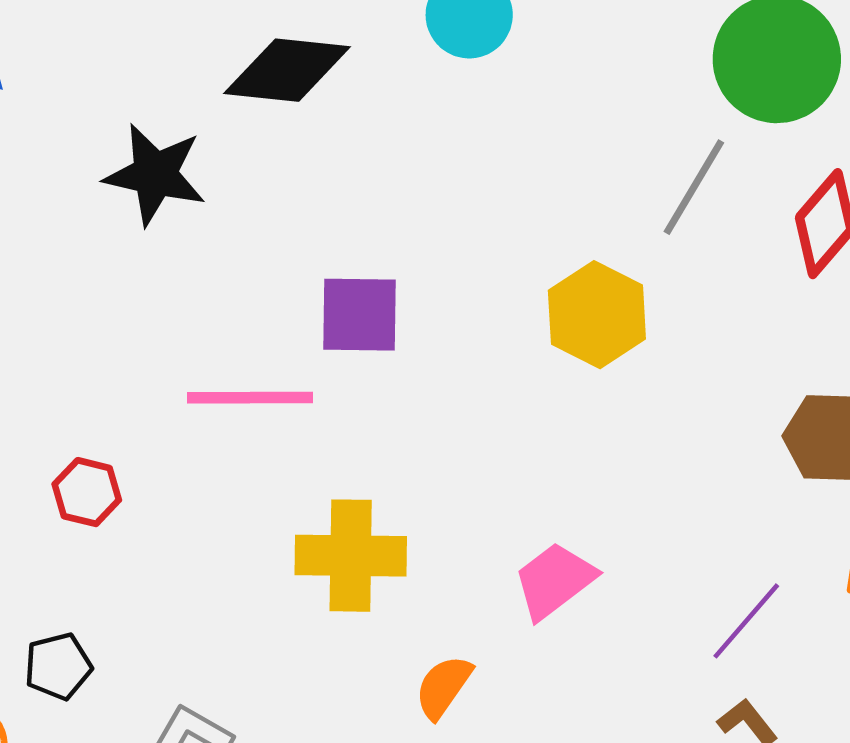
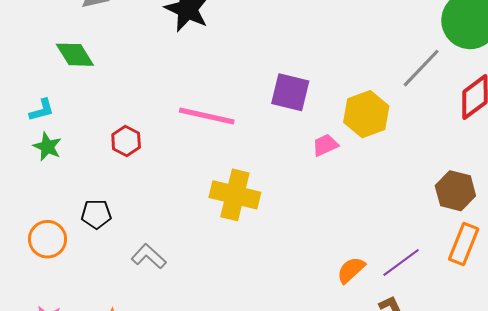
purple square: (359, 315) -> (290, 92), moved
pink trapezoid: (554, 581) -> (325, 145), moved, size x0.7
orange semicircle: (443, 687) -> (351, 270), moved

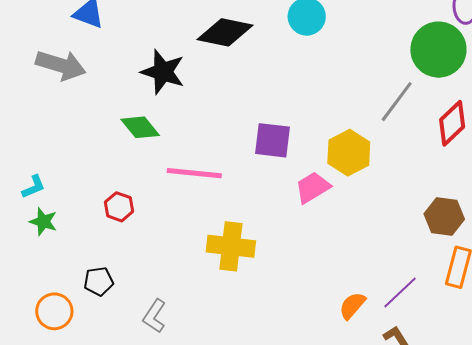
green diamond: (75, 55) -> (140, 127), moved
pink trapezoid: (325, 145) -> (313, 187), size x1.4
gray L-shape: (149, 256) -> (154, 316), turned -92

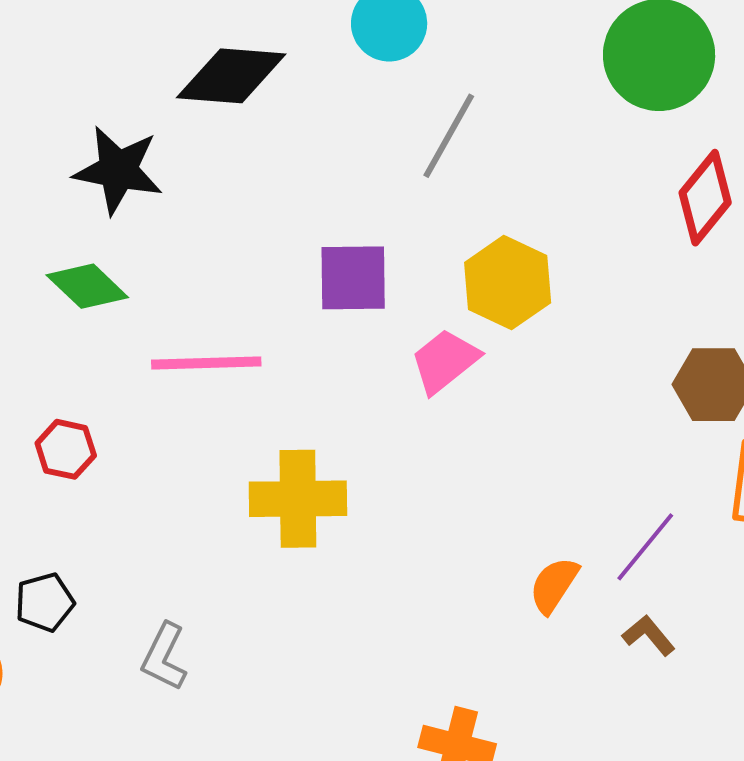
gray line: (397, 102) -> (449, 136), moved

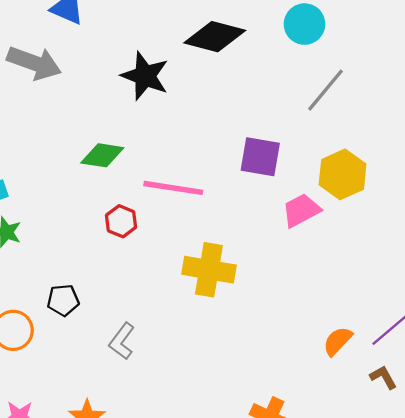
green diamond: (87, 286) -> (102, 155), moved, turned -45
red hexagon: (66, 449) -> (121, 221), moved

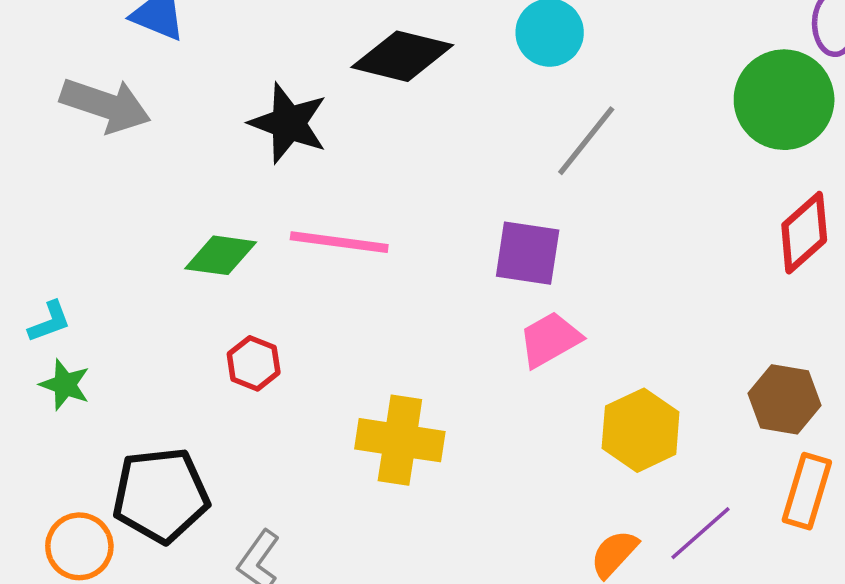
purple square: (260, 157) -> (528, 253), moved
yellow hexagon: (343, 174) -> (641, 430), moved
pink line: (173, 188) -> (339, 242), moved
black pentagon: (63, 300) -> (161, 495), size x1.8

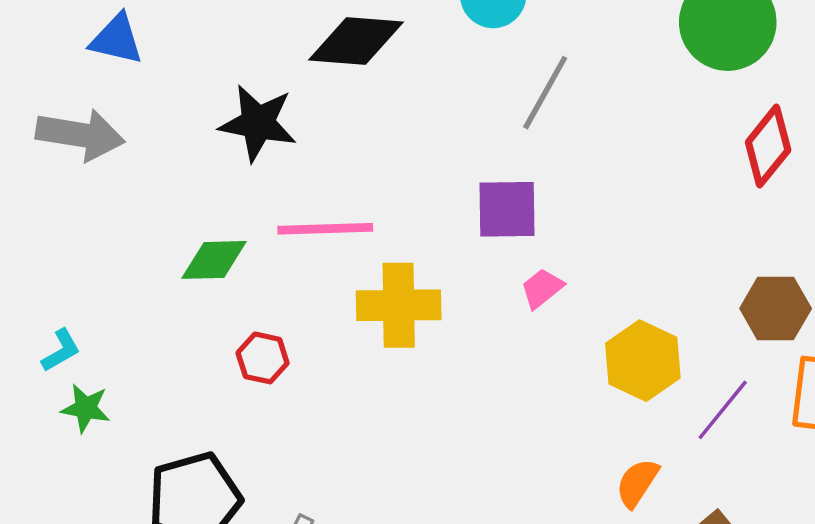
pink trapezoid: (550, 339) -> (542, 288), size x0.7
yellow cross: (400, 440) -> (399, 305), moved
purple line: (701, 533) -> (723, 410), moved

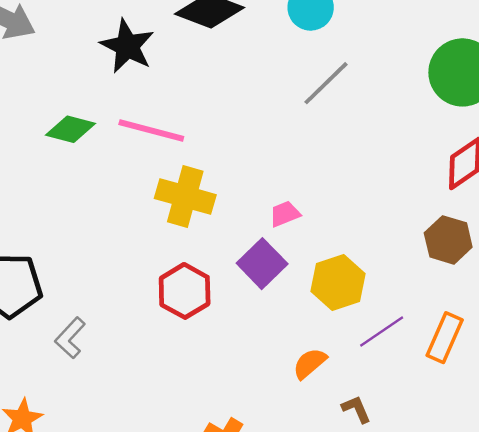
purple square: (507, 209) -> (262, 264), moved, turned 30
brown hexagon: (776, 308) -> (448, 240), moved
red hexagon: (263, 358) -> (185, 291), moved, size x1.5

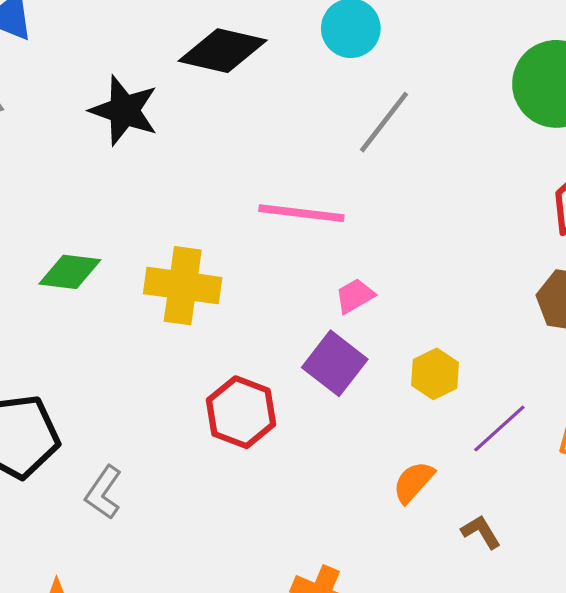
green diamond: (70, 129) -> (70, 272), moved
pink line: (151, 130) -> (301, 213), moved
yellow cross: (185, 197) -> (183, 286), moved
yellow hexagon: (338, 283) -> (435, 374), size x0.7

